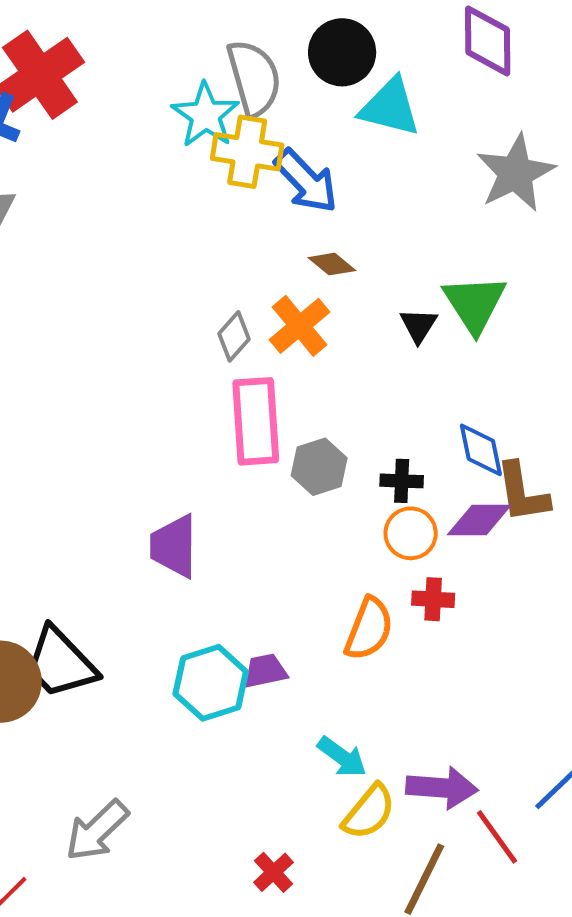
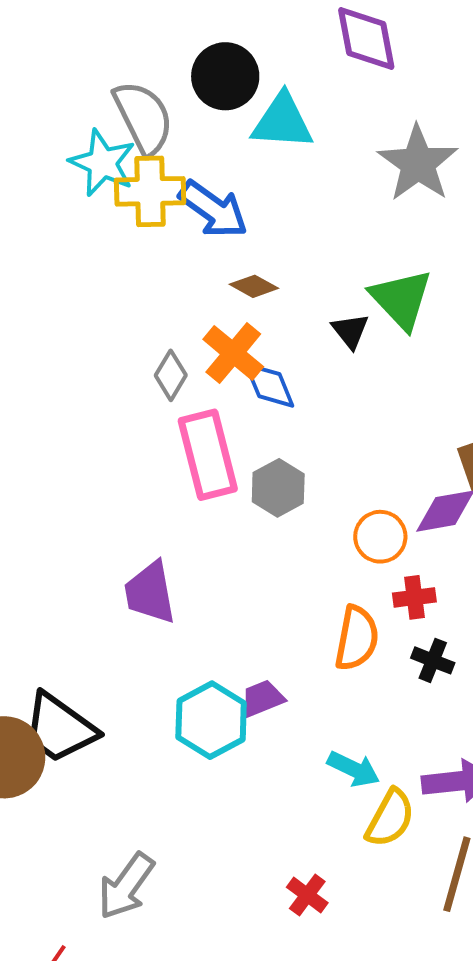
blue diamond: (481, 450) -> (269, 385), moved
black cross: (402, 481) -> (433, 660), moved, turned 30

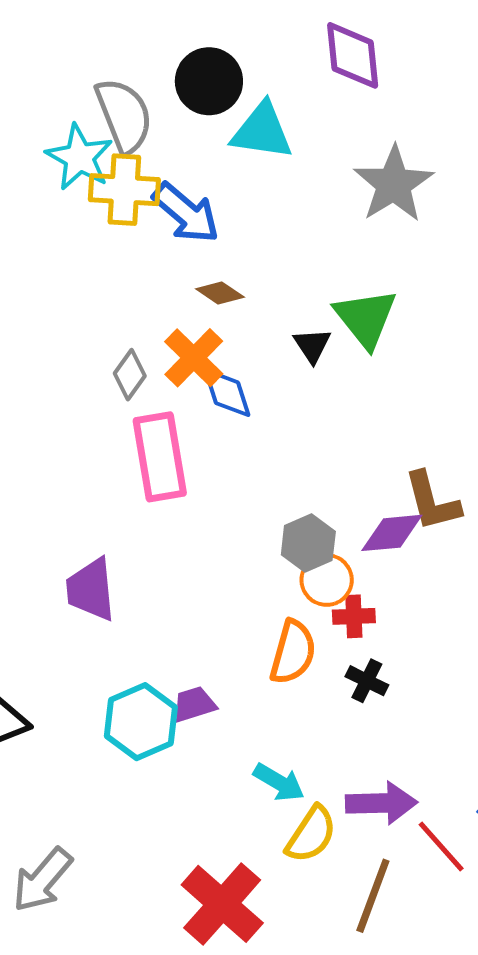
gray hexagon: (278, 488) -> (308, 543), moved
orange circle: (380, 537) -> (327, 580), moved
red cross: (307, 895) -> (222, 904), size x2.0

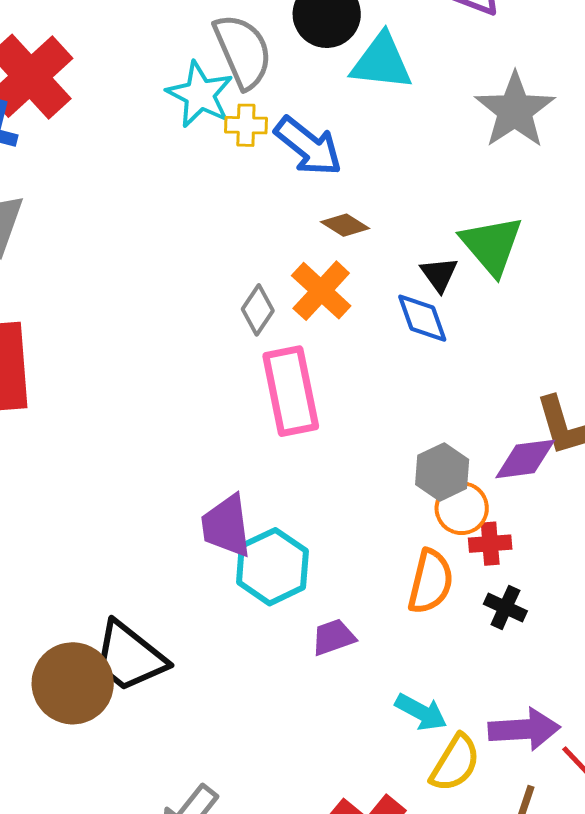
yellow cross: (124, 190) -> (246, 125), size x0.6
blue diamond: (227, 393) -> (422, 318), moved
cyan hexagon: (141, 722) -> (272, 567), moved

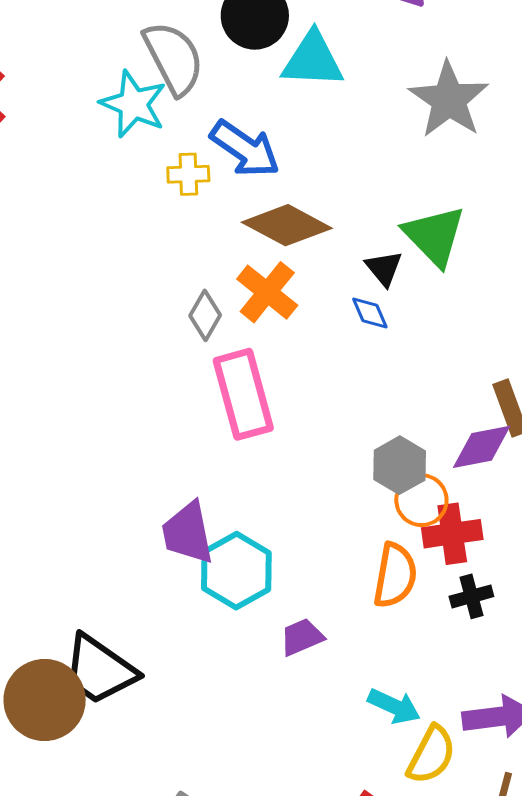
yellow cross: (246, 125) -> (188, 174), moved
brown diamond: (345, 225) -> (287, 225), size x1.8
blue diamond: (422, 318) -> (370, 313), size x0.7
red cross: (490, 544) -> (452, 534), size x1.4
black cross: (505, 608) -> (471, 596), turned -36

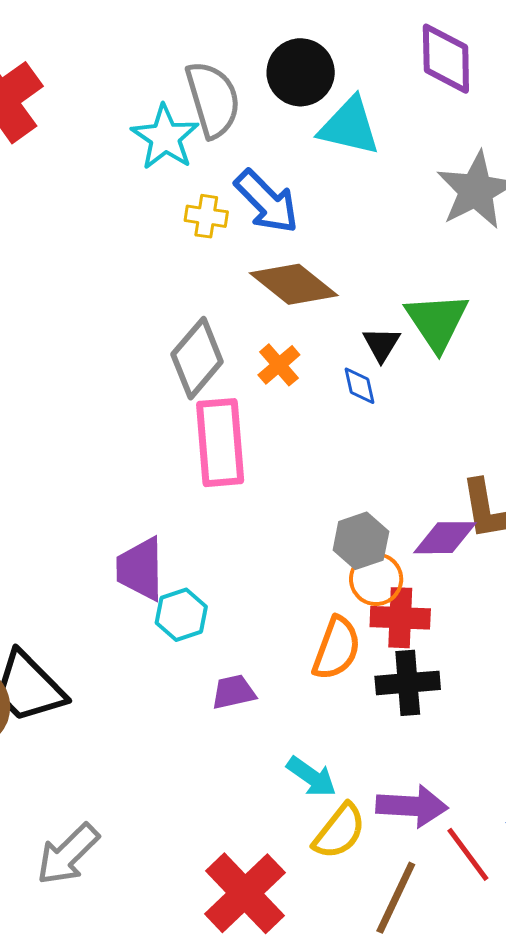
orange cross: (267, 292) -> (279, 365), moved, size x0.7
gray diamond: (205, 315) -> (197, 358), size x1.6
cyan hexagon: (236, 571) -> (181, 615), size x0.7
black cross: (471, 596) -> (408, 683), size x1.5

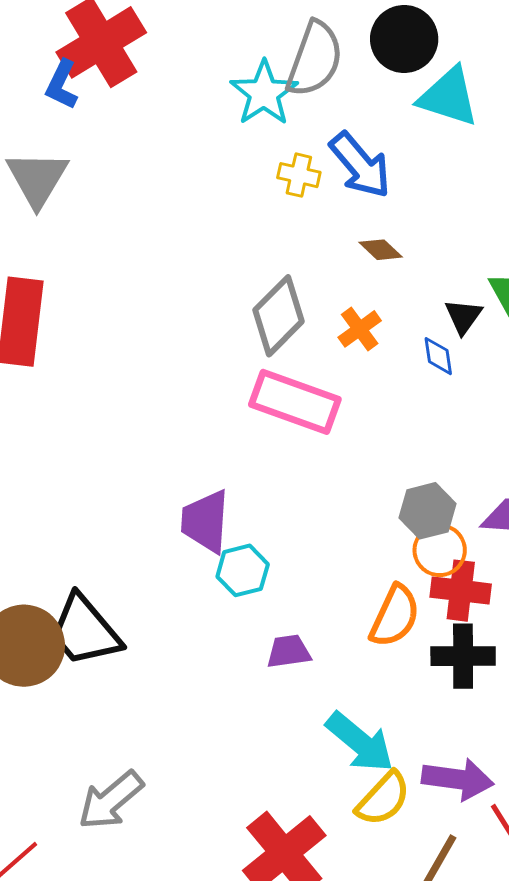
gray semicircle: (213, 99) -> (315, 59), turned 32
brown diamond: (294, 284) -> (381, 250), size x0.5
pink rectangle: (220, 443) -> (295, 402), turned -70
cyan arrow: (312, 777) -> (360, 742), size x1.4

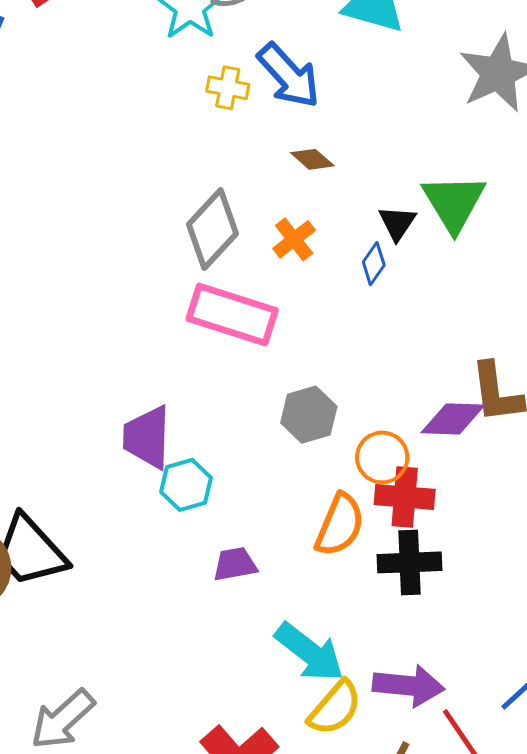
blue diamond: (438, 356) -> (374, 264), turned 45
gray hexagon: (428, 511) -> (309, 415), moved

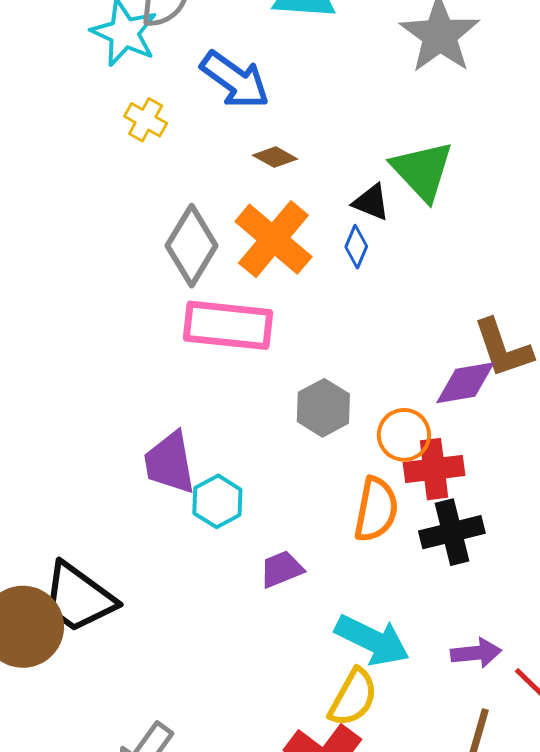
yellow cross: (228, 88) -> (146, 120), moved, turned 30
black triangle: (397, 223) -> (371, 202), turned -30
orange cross: (294, 239) -> (273, 239), size x1.8
purple arrow: (409, 686) -> (476, 653), size x0.7
yellow semicircle: (335, 708) -> (353, 698), moved

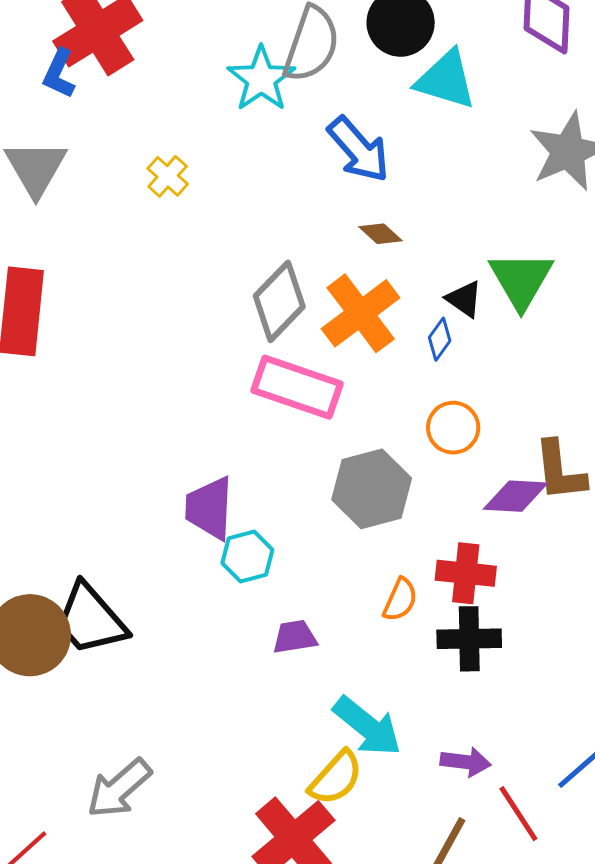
yellow cross: (146, 120) -> (168, 176), moved
gray hexagon: (323, 408) -> (372, 489), size x1.4
orange circle: (404, 435) -> (453, 428), moved
orange semicircle: (376, 509) -> (400, 600), size x0.7

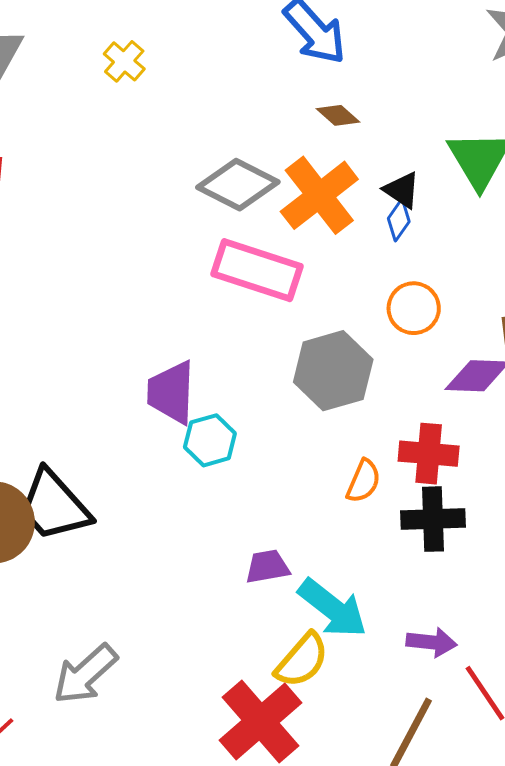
black triangle: (464, 299) -> (402, 190), moved
gray diamond: (279, 301) -> (238, 185), turned 74
purple trapezoid: (295, 637) -> (267, 567), moved

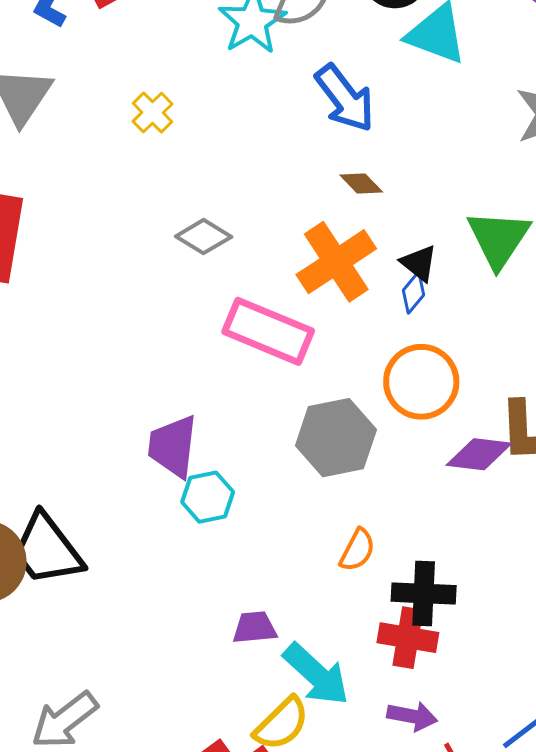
gray diamond: (238, 185) -> (204, 237), moved, size x0.7
orange circle: (414, 308) -> (421, 382), size x1.4
red cross: (429, 454) -> (408, 638), moved

